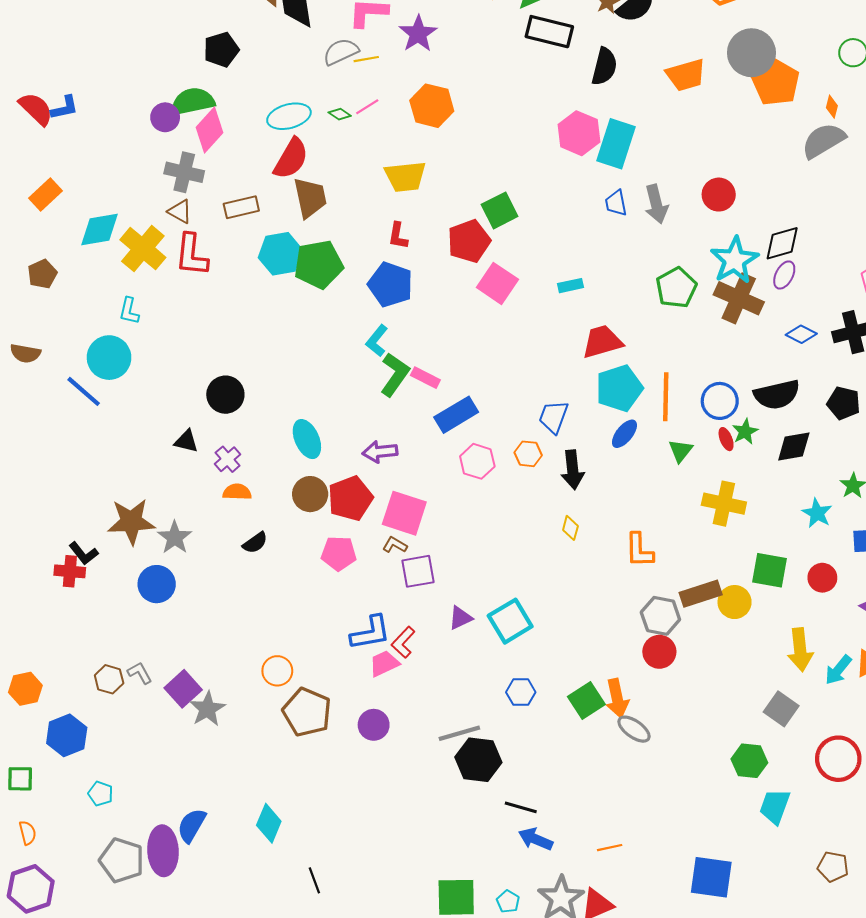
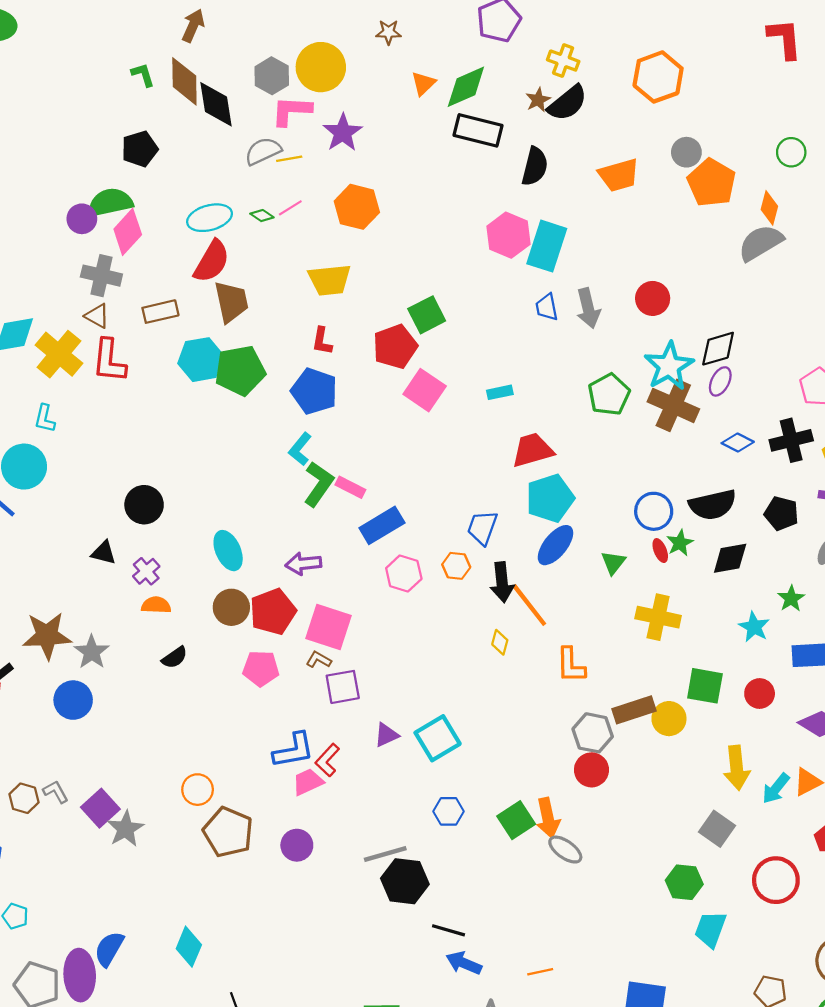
gray circle: (751, 53) -> (686, 152), size x0.6
orange diamond: (832, 107) -> (769, 208), size x1.4
orange line: (666, 397) -> (529, 605), moved, turned -39
blue ellipse: (624, 434) -> (555, 545), size x1.4

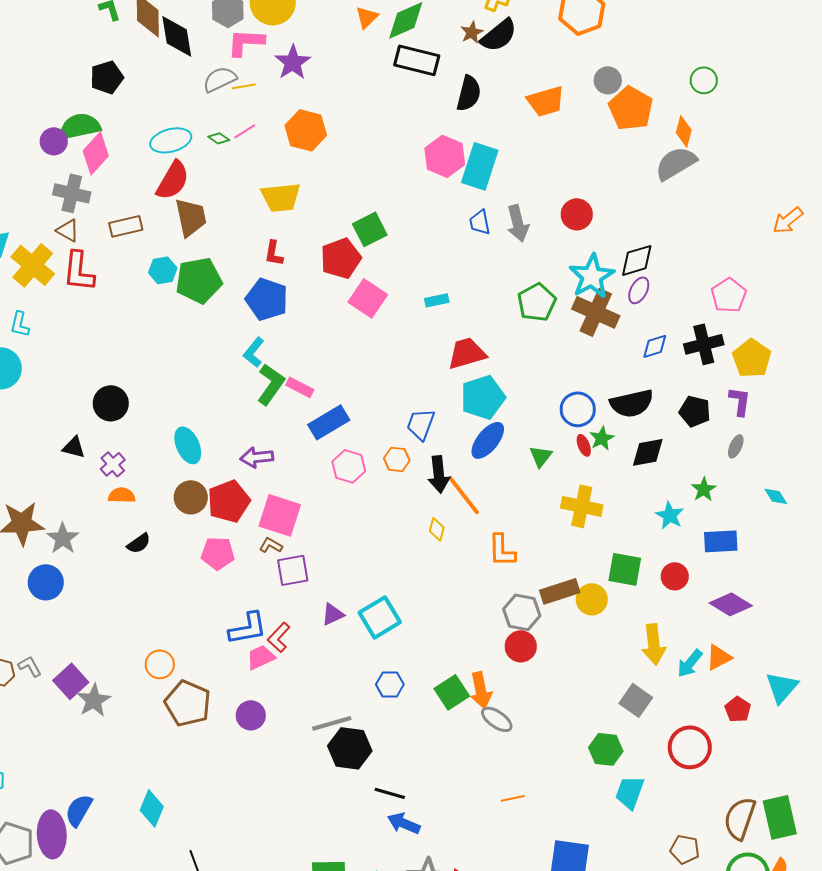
cyan hexagon: (201, 360) -> (163, 270), size x0.7
blue diamond: (738, 443) -> (655, 346), turned -44
orange line: (540, 972) -> (513, 798), moved

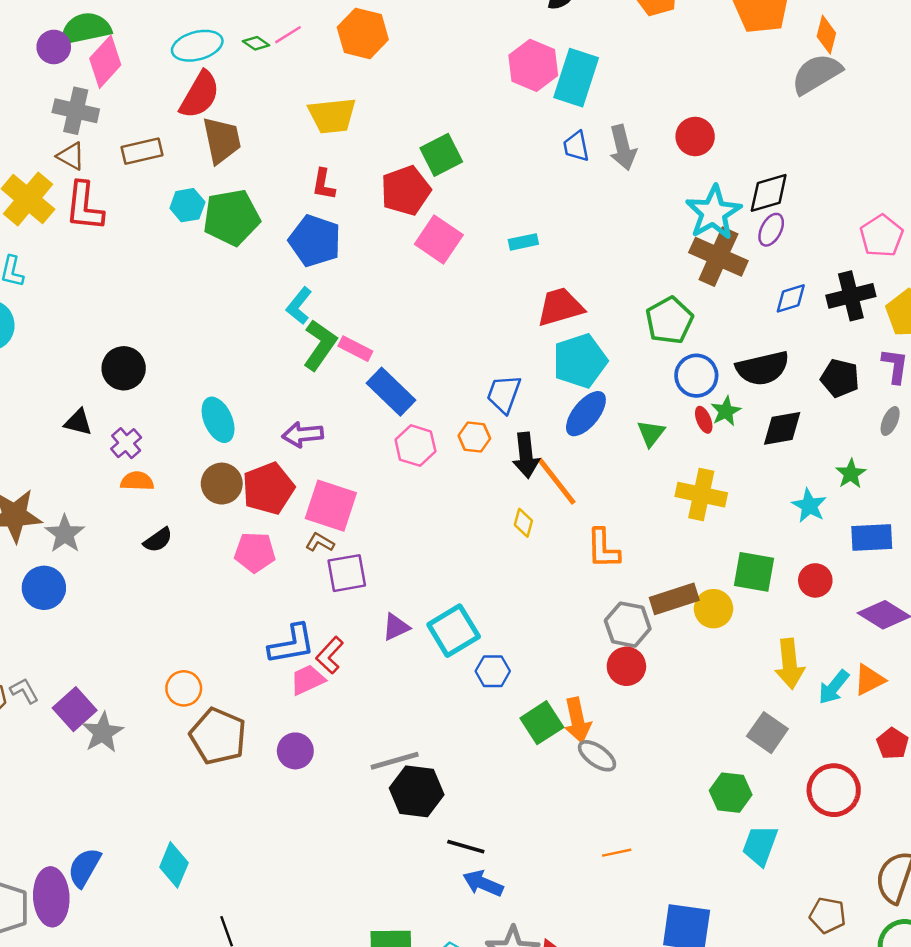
green pentagon: (537, 302) -> (669, 320), moved
blue rectangle: (329, 422) -> (391, 392), turned 75
blue hexagon: (390, 684) -> (493, 671), moved

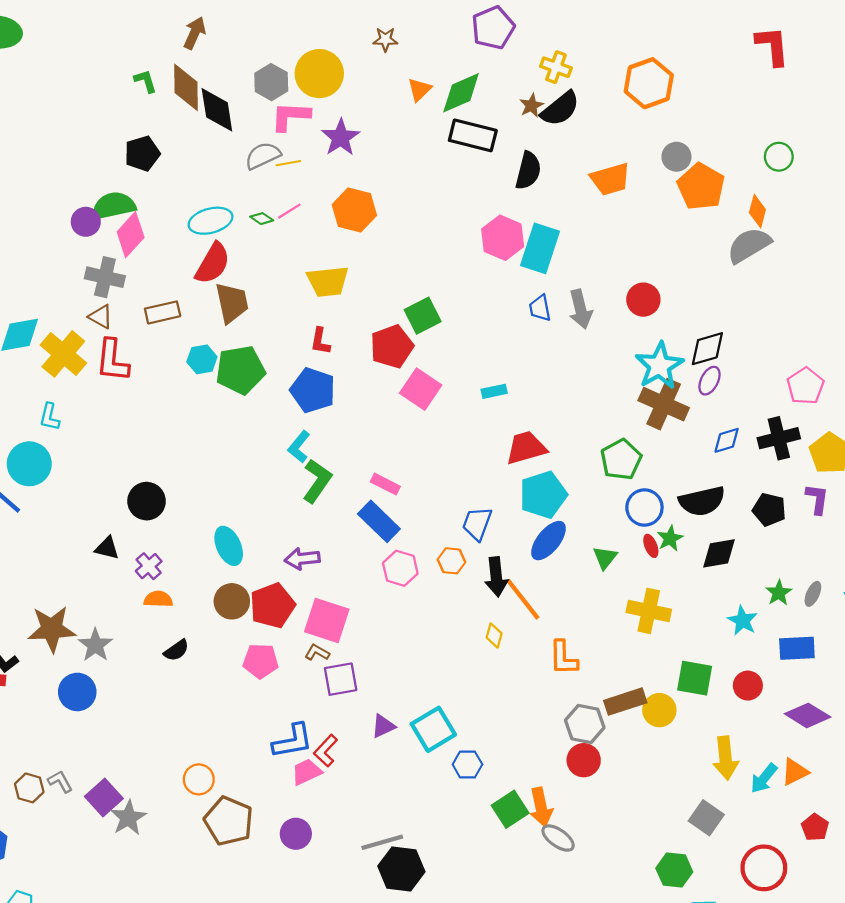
pink rectangle: (355, 349) -> (385, 484), moved
gray ellipse: (890, 421) -> (813, 594), moved

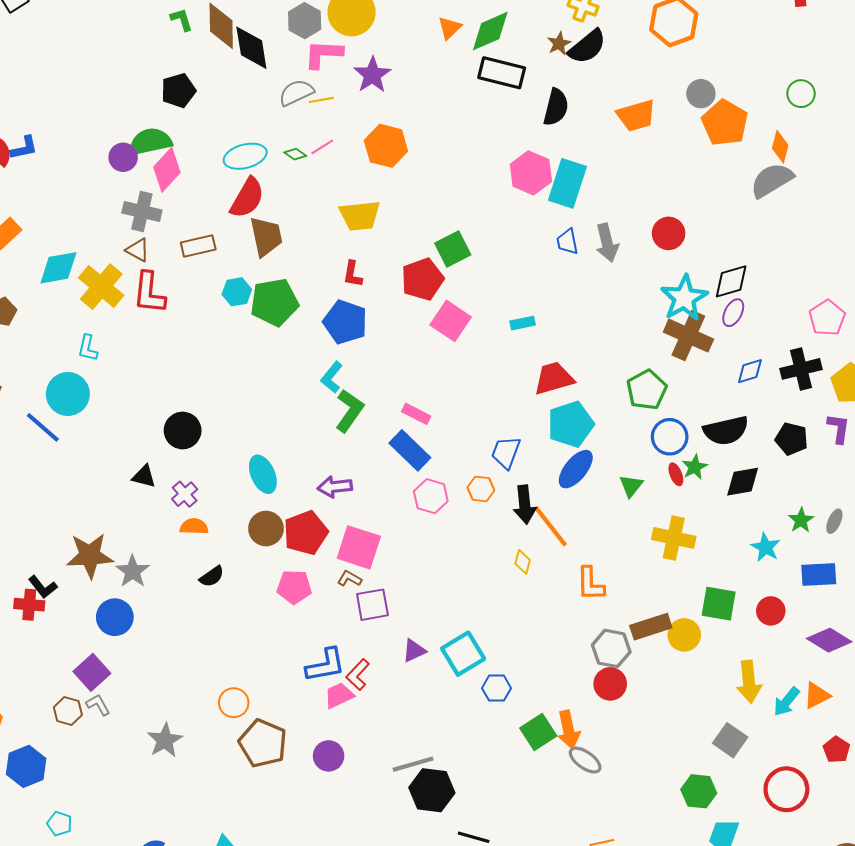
purple square: (104, 798) -> (92, 672), moved

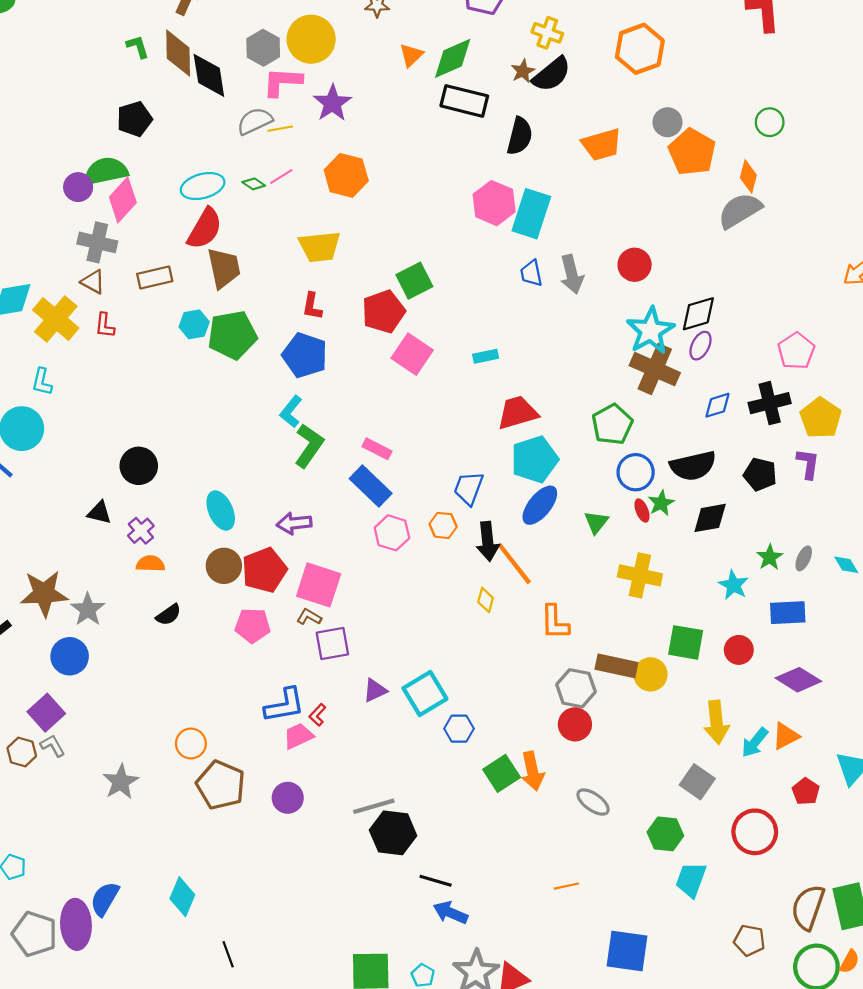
red L-shape: (149, 293) -> (105, 325), size x0.6
brown rectangle: (651, 627) -> (616, 666), turned 30
red L-shape: (358, 675) -> (317, 715), size x0.7
gray ellipse: (585, 760) -> (593, 802), moved

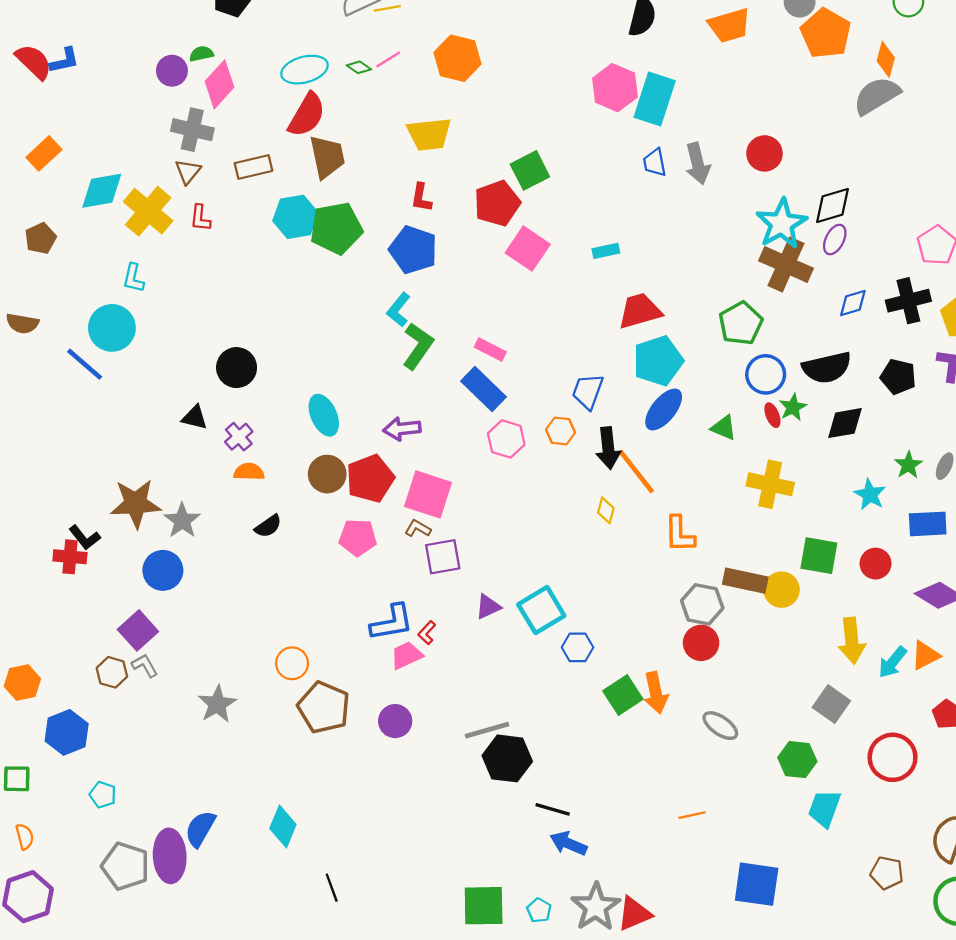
green semicircle: (106, 171) -> (201, 54), size x0.5
brown triangle: (93, 282) -> (188, 172), turned 40
cyan hexagon: (194, 324) -> (295, 217), size x1.4
green triangle: (596, 522) -> (724, 428), turned -45

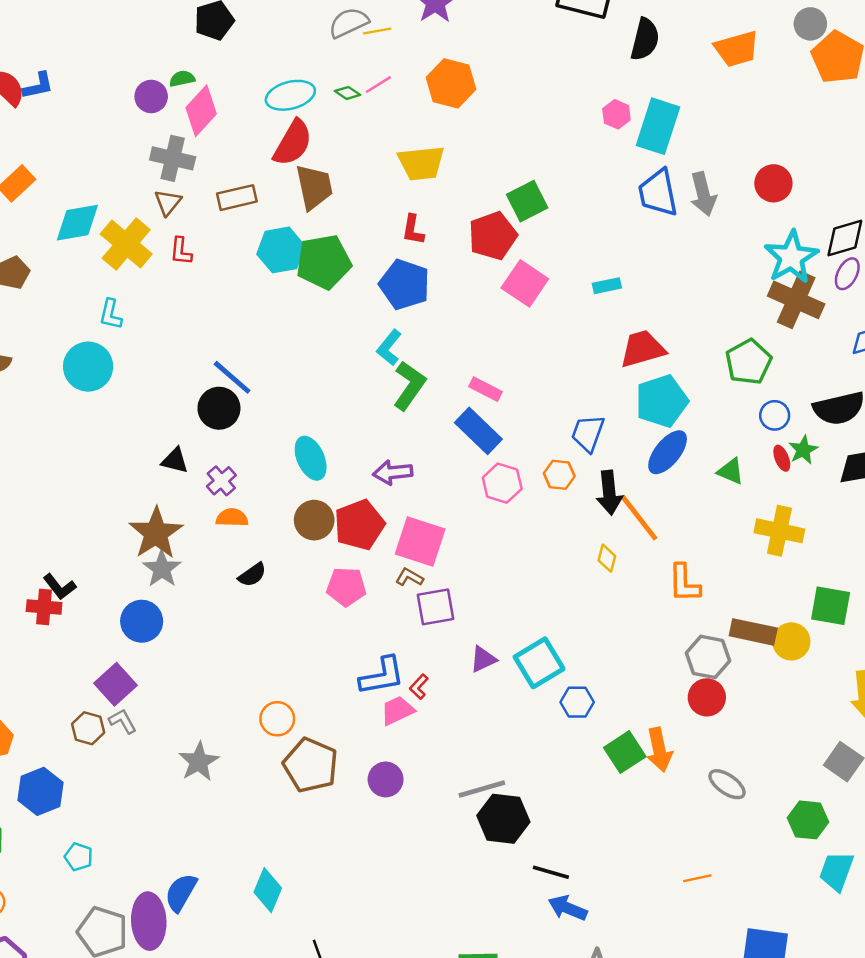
pink hexagon: (615, 88) -> (616, 114), size x0.6
blue trapezoid: (655, 162) -> (658, 193), size x1.6
blue line: (85, 364) -> (232, 377), moved
blue circle: (766, 374) -> (775, 415), size x0.7
brown star: (136, 504) -> (156, 533), moved, turned -30

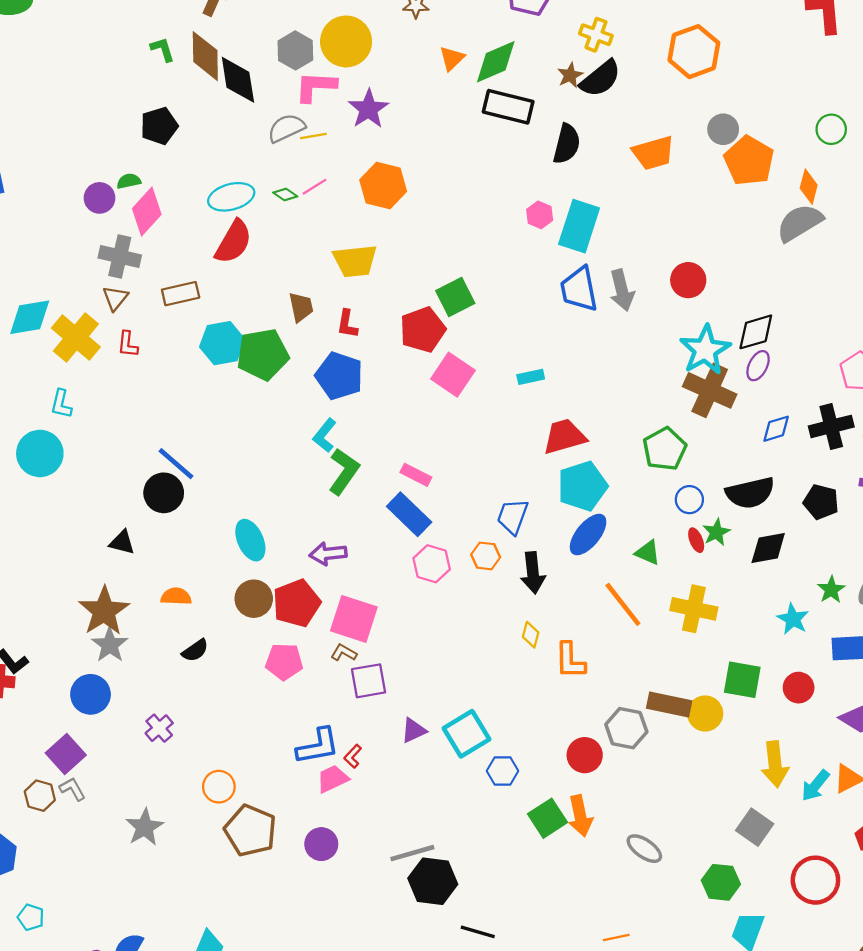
brown trapezoid: (314, 187) -> (301, 307), moved, size x0.7
purple cross: (221, 481) -> (159, 728), moved
orange line: (639, 518) -> (623, 604), moved
orange L-shape: (684, 583) -> (570, 661), moved
red circle: (707, 697) -> (585, 755), moved

